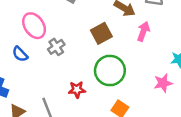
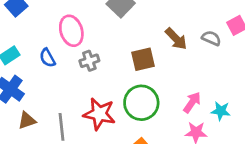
pink arrow: (143, 31) -> (192, 102), moved
red star: (77, 90) -> (99, 114), size x1.6

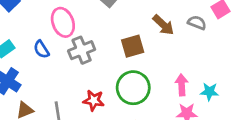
gray cross: (89, 61) -> (82, 50), size x1.4
pink arrow: (192, 102) -> (182, 85), turned -35
red star: (99, 114) -> (94, 100), size x0.7

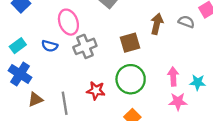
brown arrow: (163, 25) -> (157, 24), turned -120
blue semicircle: (41, 49) -> (50, 46), turned -42

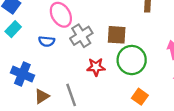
brown square: (130, 43) -> (117, 35), moved, turned 30
cyan rectangle: (18, 46) -> (13, 29), moved
red star: (96, 91) -> (96, 67), moved

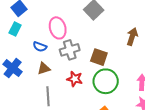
cyan rectangle: (13, 29) -> (15, 29), turned -32
brown triangle: (42, 96) -> (44, 68), moved

